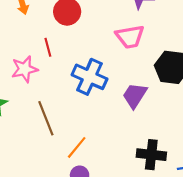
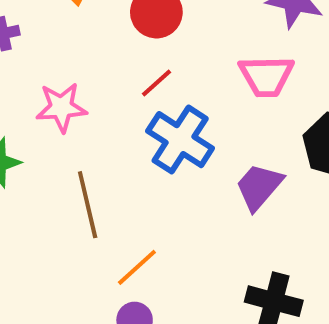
red line: (48, 47) -> (156, 83), moved, turned 54

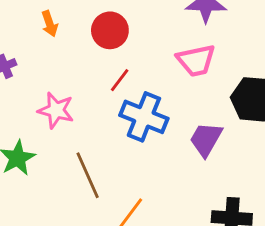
pink star: (61, 107) -> (56, 110), turned 30

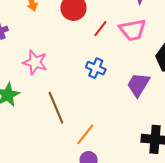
red line: (120, 80) -> (100, 29), moved
blue cross: (144, 117) -> (96, 68), size x0.6

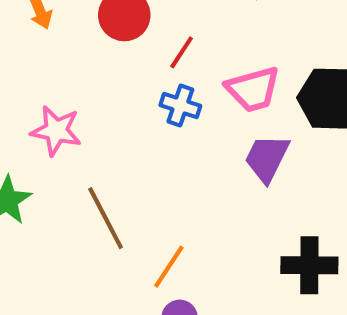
pink trapezoid: (133, 30) -> (253, 89), moved
blue cross: (96, 68) -> (180, 106), moved

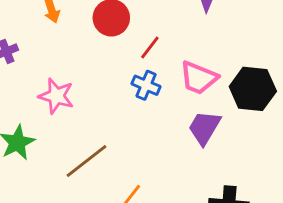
pink trapezoid: (253, 89) -> (199, 78), turned 33
brown line: (106, 218) -> (86, 161), turned 75

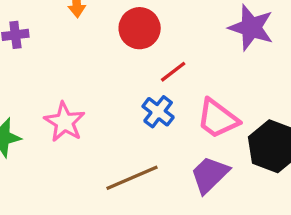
pink star: (56, 96) -> (64, 122), moved
brown line: (86, 161) -> (132, 178), moved

